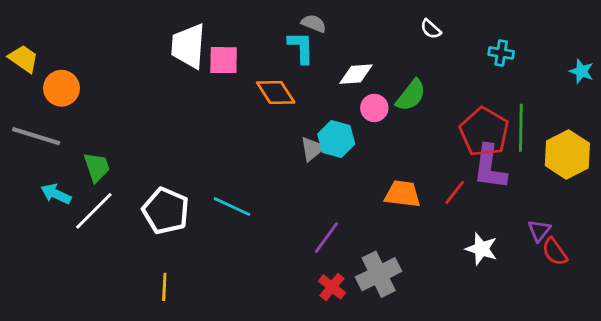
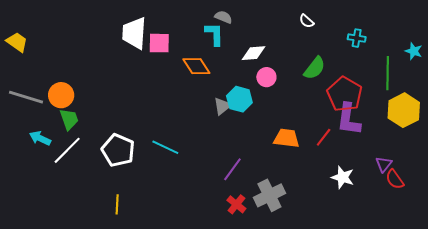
orange circle: (61, 88) -> (61, 95), moved
green semicircle: (411, 95) -> (315, 68), moved
green line: (521, 128) -> (388, 73), moved

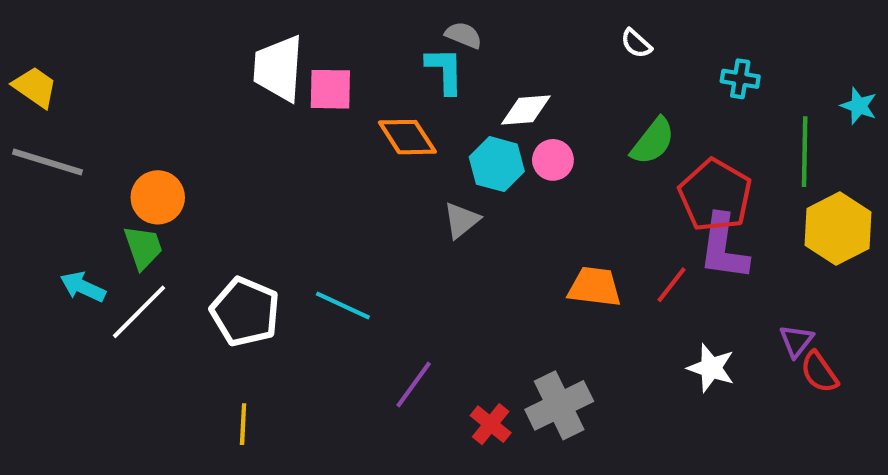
orange circle: (61, 95) -> (158, 197), moved
gray line: (26, 97) -> (47, 162), moved
cyan hexagon: (239, 99) -> (497, 164), moved
purple line: (232, 169) -> (414, 385), moved

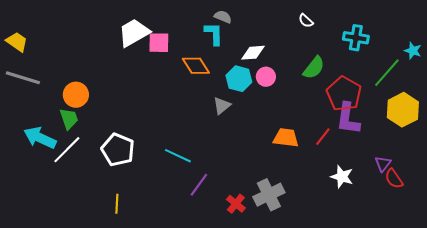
white trapezoid: (278, 68) -> (134, 33), turned 56
cyan cross: (740, 79) -> (356, 38), size x1.4
green line: (805, 152) -> (387, 73), turned 40
cyan arrow: (83, 287) -> (40, 138), size x1.5
cyan line: (343, 306) -> (178, 156), moved

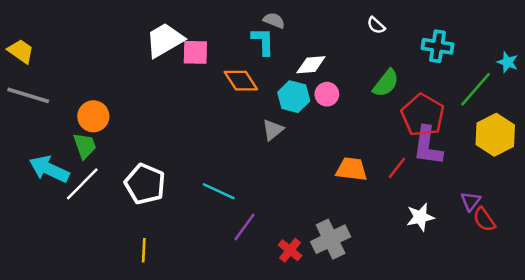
white star: (342, 177) -> (420, 217), turned -30

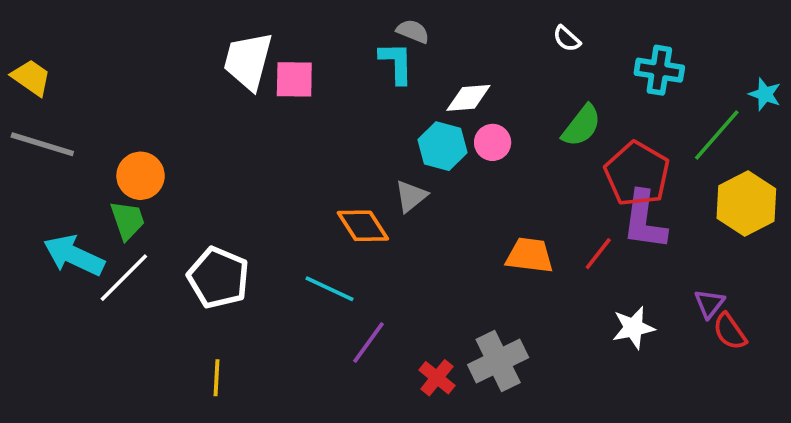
white trapezoid: (165, 40) -> (248, 61), turned -45
orange diamond: (241, 81) -> (363, 226), moved

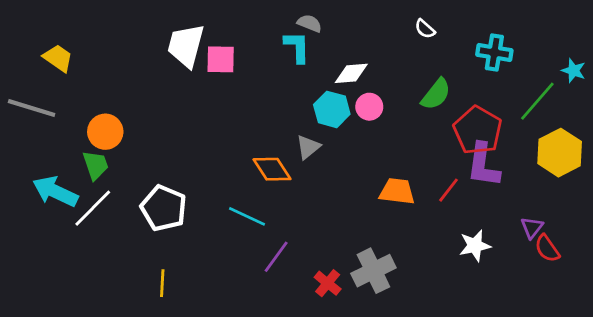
yellow trapezoid: (31, 78) -> (58, 58), moved

